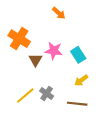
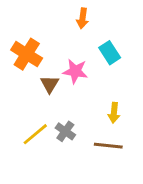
orange arrow: (59, 13) -> (82, 18), turned 56
cyan rectangle: (78, 55) -> (110, 53), moved
yellow arrow: (81, 80) -> (114, 113), turned -48

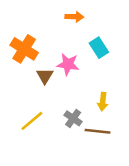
orange arrow: (82, 18) -> (74, 17), turned -96
gray cross: (65, 131) -> (73, 118), moved

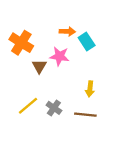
orange arrow: (74, 17) -> (67, 31), moved
gray cross: (73, 118) -> (54, 108), moved

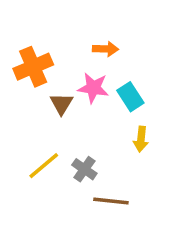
cyan rectangle: (87, 42) -> (130, 97), moved
orange cross: (21, 43) -> (33, 67), turned 35
brown line: (85, 115) -> (111, 201), moved

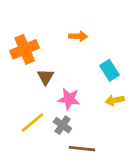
pink star: (93, 88) -> (69, 99), moved
cyan rectangle: (130, 97) -> (109, 70), moved
yellow arrow: (141, 139) -> (115, 100), moved, turned 72

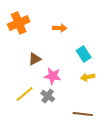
orange cross: (25, 49) -> (19, 23), moved
brown triangle: (45, 77) -> (35, 59), turned 32
brown line: (82, 149) -> (83, 114), moved

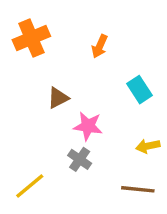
orange arrow: (60, 28) -> (100, 46), turned 112
yellow arrow: (88, 77) -> (148, 146), moved
yellow line: (25, 94) -> (30, 186), moved

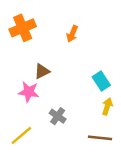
cyan rectangle: (140, 90) -> (101, 81), moved
pink star: (88, 126) -> (29, 92), moved
yellow arrow: (148, 146) -> (107, 106), turned 119

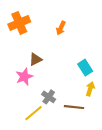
pink star: (29, 92) -> (24, 77), turned -30
yellow line: (21, 135) -> (33, 113), moved
brown line: (100, 138) -> (74, 107), moved

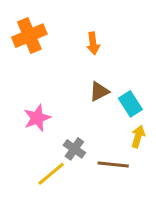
orange arrow: (61, 28) -> (93, 43), turned -32
brown triangle: (35, 59) -> (99, 91), moved

